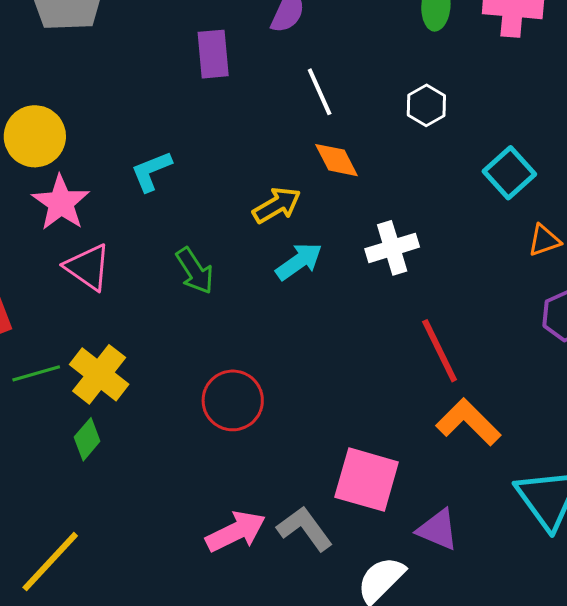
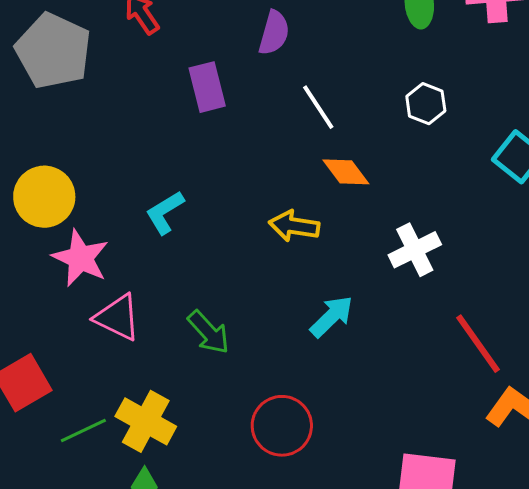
yellow arrow: (277, 205) -> (294, 226), turned -132
cyan arrow: (299, 261) -> (332, 316), moved
green arrow: (195, 271) -> (209, 332), moved

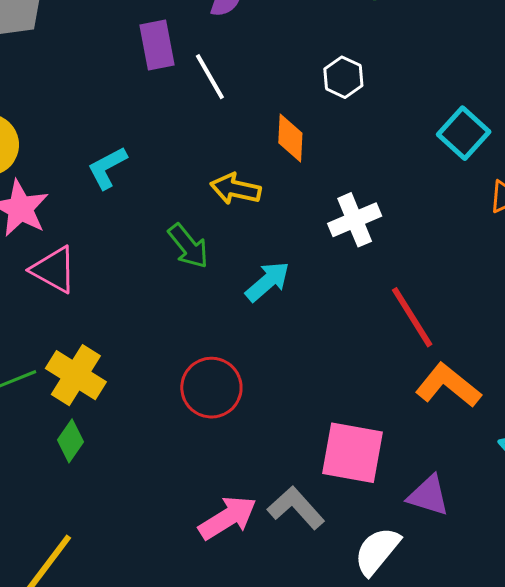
white hexagon: (426, 104) -> (343, 77), moved
white line: (318, 107) -> (210, 77), moved
orange diamond: (346, 172) -> (290, 138), turned 36
green arrow: (209, 332) -> (188, 246), moved

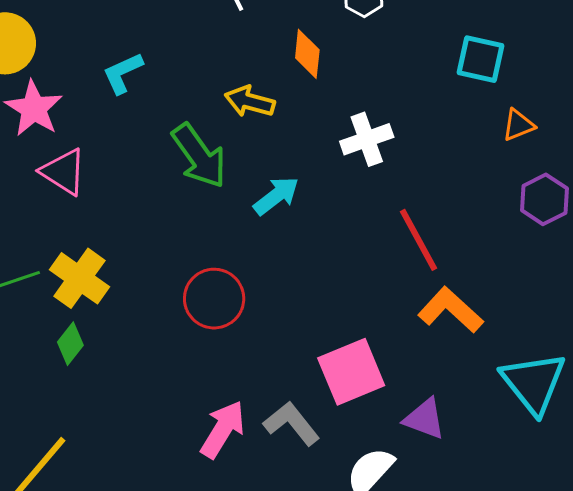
cyan square: (464, 133) -> (481, 59), turned -33
green arrow: (188, 246) -> (199, 156), size x1.4
pink square: (353, 453) -> (351, 372), turned -36
pink arrow: (228, 518) -> (223, 429), turned -30

